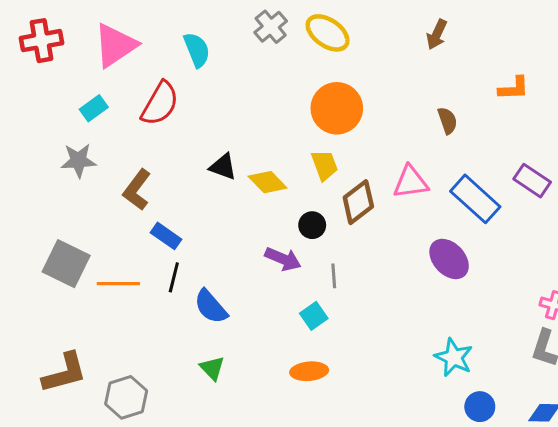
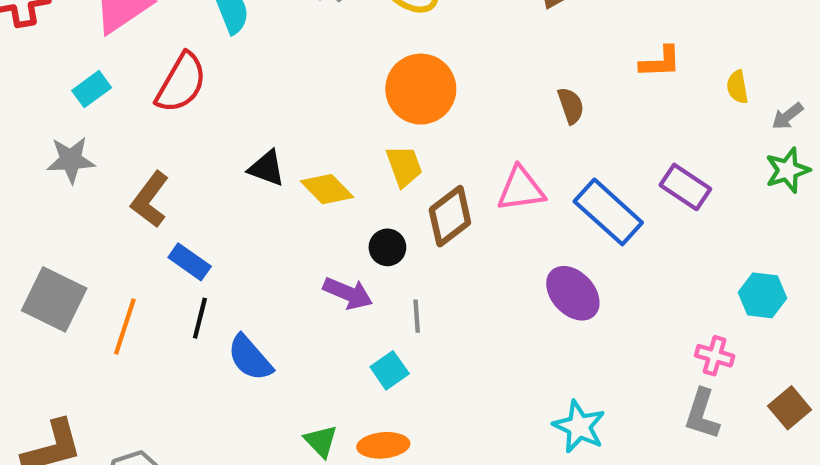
orange line: (118, 284) -> (125, 327), turned -72
green triangle: (212, 368) -> (321, 441), moved

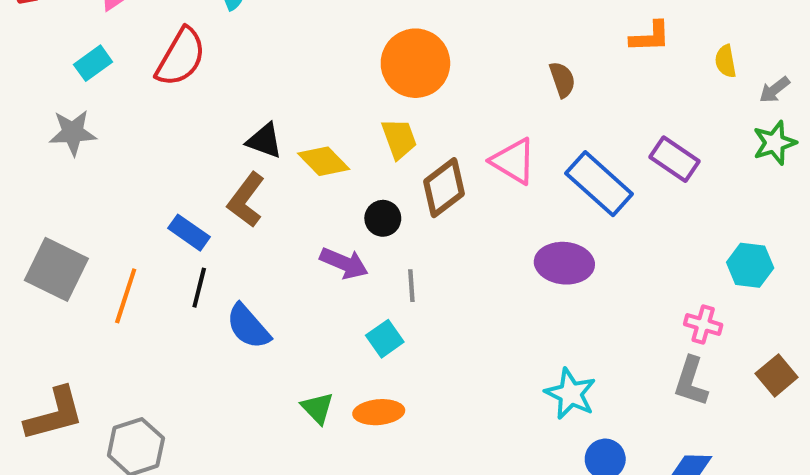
pink triangle: (521, 189) -> (513, 161), turned 39
brown L-shape: (150, 199) -> (246, 200), moved
purple ellipse: (573, 293) -> (564, 263), turned -42

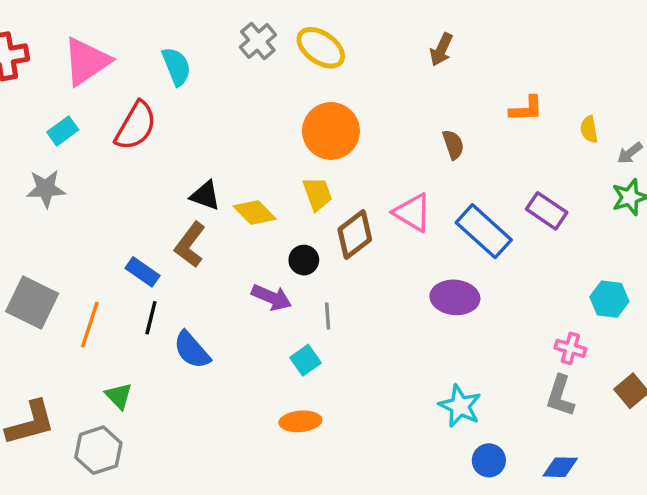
green triangle: (318, 408) -> (119, 396), moved

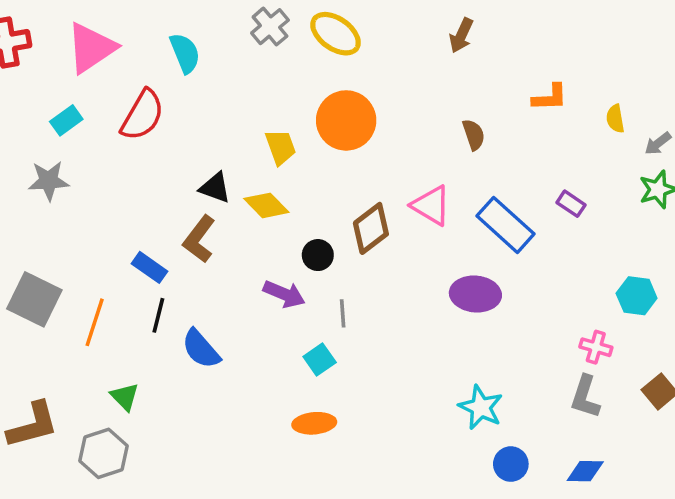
yellow trapezoid: (317, 194) -> (281, 147), moved
purple rectangle: (547, 211) -> (571, 204), size x0.7

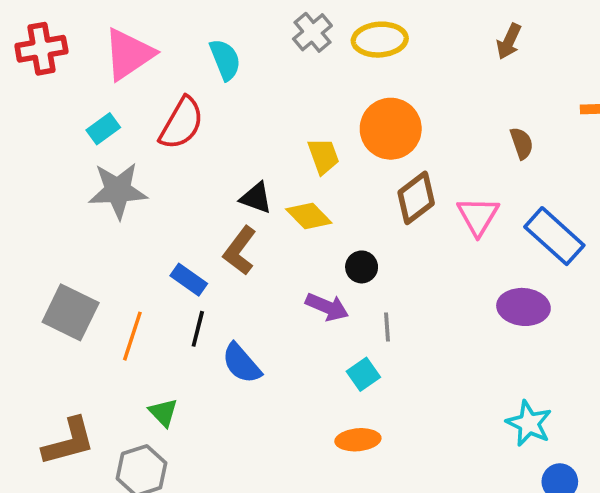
yellow ellipse: (335, 34) -> (380, 40), turned -39
gray star: (49, 181) -> (118, 191), moved, size x1.4
pink triangle: (431, 205) -> (478, 216), turned 30
brown diamond: (371, 228) -> (416, 198), moved

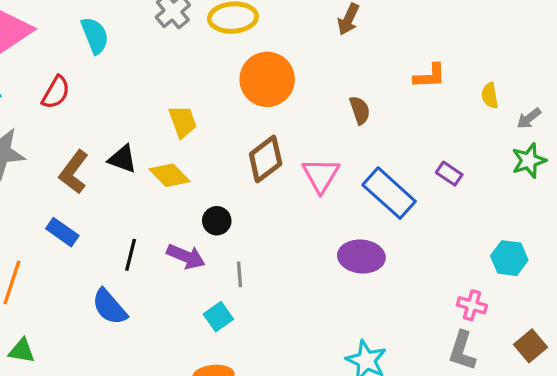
red semicircle: (181, 123) -> (56, 92), size x0.7
orange circle: (391, 129) -> (267, 79), moved
brown L-shape: (240, 251) -> (74, 172), moved
black line: (198, 329) -> (131, 255), moved
green triangle: (163, 412) -> (22, 351), moved, turned -36

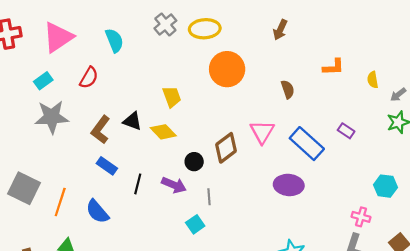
brown diamond: (266, 159) -> (226, 148), moved
blue rectangle: (62, 232) -> (107, 166), moved
blue semicircle: (109, 307) -> (97, 212), moved

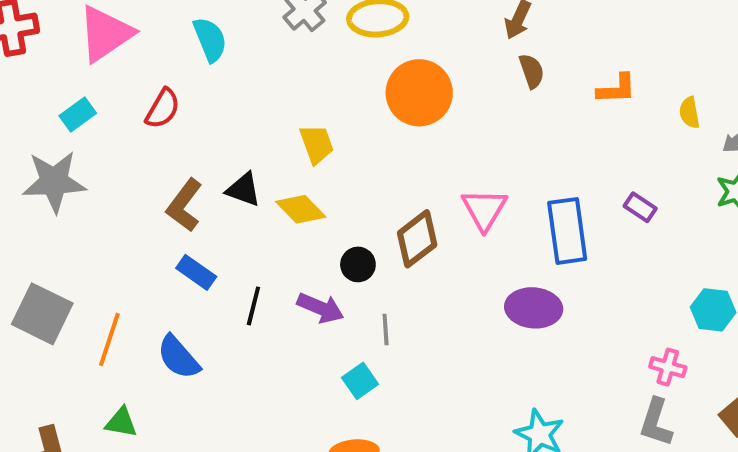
brown semicircle: (288, 89) -> (532, 71), moved
gray star: (52, 117) -> (54, 182), moved
blue rectangle: (307, 144) -> (567, 231), turned 40

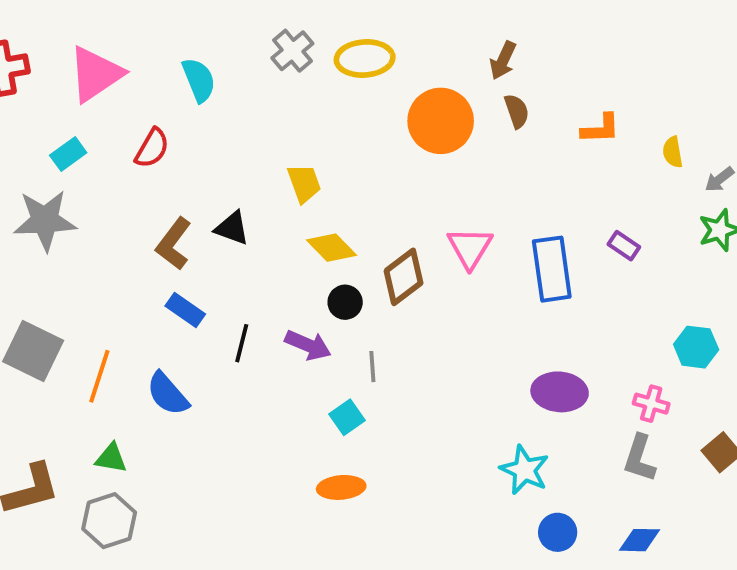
orange circle: (419, 93) -> (441, 121), moved
yellow diamond: (301, 209) -> (331, 248), moved
purple ellipse: (534, 308) -> (560, 392), moved

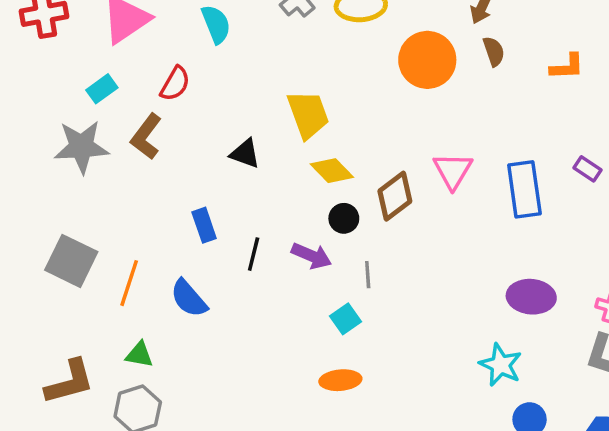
yellow trapezoid: (304, 183) -> (308, 114), size x1.4
brown L-shape: (174, 244) -> (146, 137), moved
blue rectangle: (185, 310) -> (204, 225), turned 36

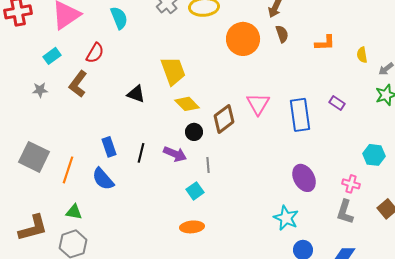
gray star: (81, 147) -> (40, 90), size x0.5
blue rectangle: (204, 225) -> (109, 147), moved
purple ellipse: (531, 297) -> (304, 178), turned 56

